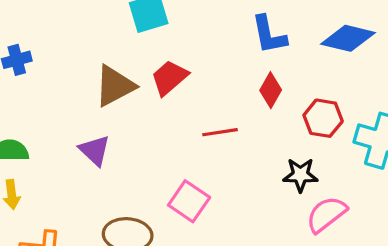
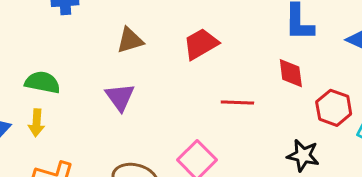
brown triangle: (115, 86) -> (130, 40), moved, size x0.7
red diamond: (271, 90) -> (291, 73), turned -48

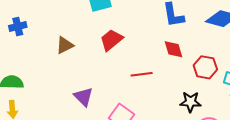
purple triangle: (120, 97) -> (83, 97), moved

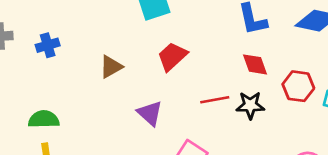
purple triangle: (83, 97) -> (150, 113), moved
black star: (190, 102) -> (250, 105), moved

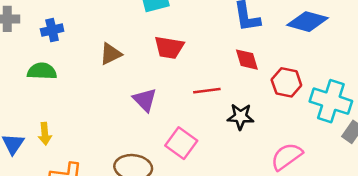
red trapezoid: (172, 56) -> (169, 47), turned -132
black star: (250, 105) -> (240, 117), moved
green semicircle: (44, 119) -> (42, 71), moved

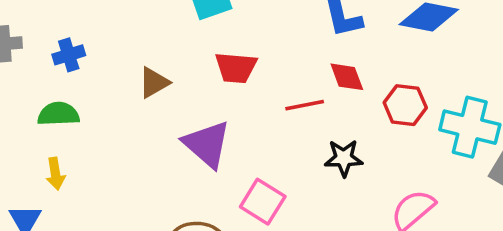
red line: (207, 91) -> (305, 105), moved
purple triangle: (145, 100) -> (207, 144), size x1.4
yellow arrow: (45, 134) -> (55, 174), moved

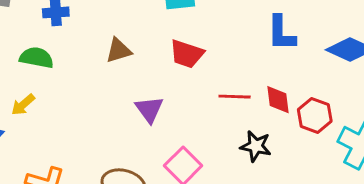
red diamond: (347, 77) -> (278, 100), moved
purple triangle: (207, 144) -> (149, 109), size x0.7
yellow arrow: (55, 174) -> (23, 105), turned 45

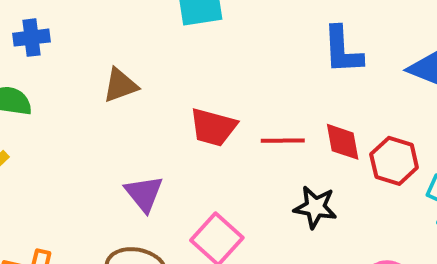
red trapezoid: (187, 54) -> (213, 127), moved
purple triangle: (149, 109) -> (144, 194), moved

